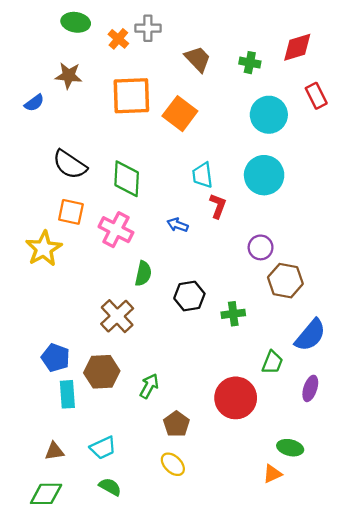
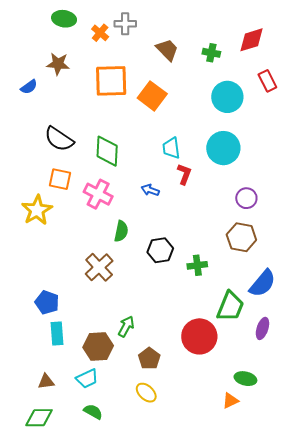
purple circle: (261, 247) -> (246, 198), moved
green trapezoid: (272, 362) -> (230, 306), size x1.5
brown hexagon: (102, 372) -> (98, 346), moved

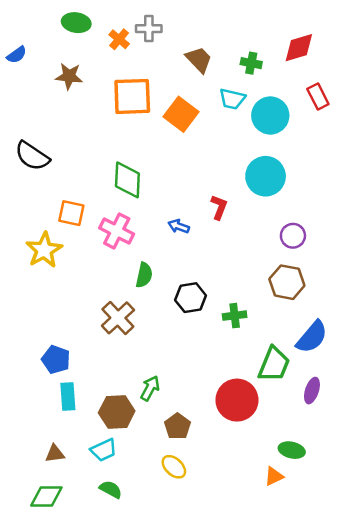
blue semicircle: (29, 87) -> (17, 55), moved
black semicircle: (59, 139) -> (32, 156), moved
cyan trapezoid: (171, 148) -> (232, 99), moved, turned -70

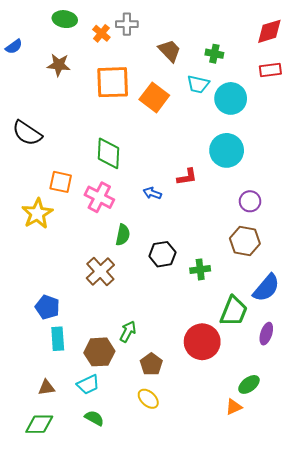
red diamond: (299, 48) -> (269, 31), moved
red rectangle: (318, 96) -> (270, 70), moved, turned -70
red L-shape: (219, 207) -> (187, 177), turned 60
green ellipse: (292, 450) -> (249, 384), turned -50

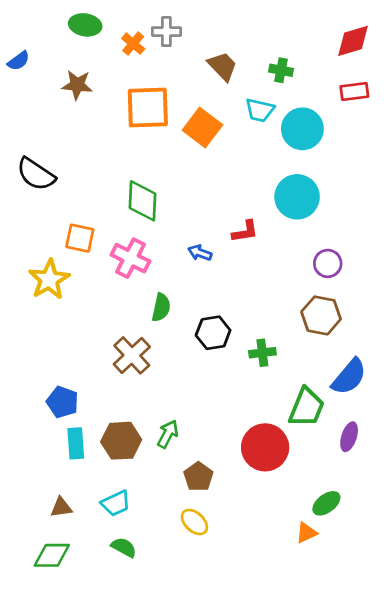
brown hexagon: (99, 352) -> (121, 441), moved

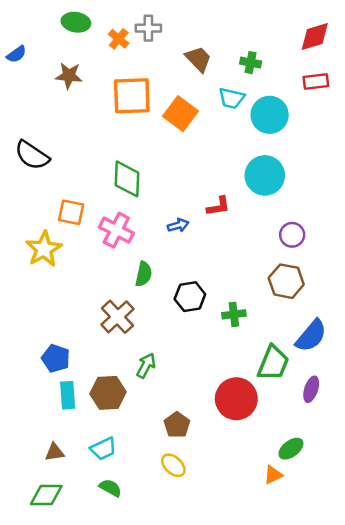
blue arrow: (200, 253) -> (178, 225), turned 144
green arrow: (168, 434) -> (146, 365), moved

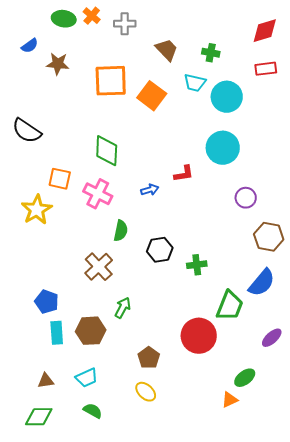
orange cross: (119, 39) -> (92, 16), moved
blue semicircle: (17, 54) -> (30, 46), moved
brown hexagon: (286, 281) -> (269, 237), moved
purple ellipse: (311, 389) -> (272, 338), moved, turned 30

